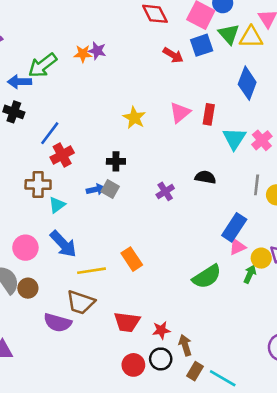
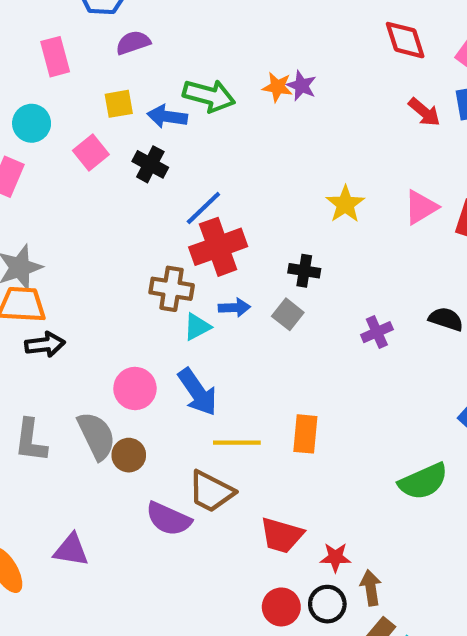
green arrow: (43, 65) -> (209, 96), turned -136
red cross: (62, 155) -> (218, 247), size x1.4
blue arrow: (96, 189) -> (234, 308), moved
orange rectangle: (132, 259) -> (305, 434), turned 30

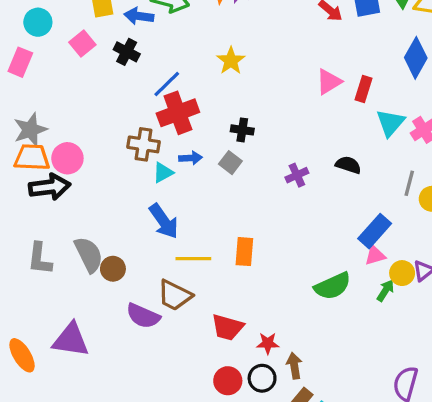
yellow star: (345, 204) -> (231, 61), moved
black arrow: (45, 344) -> (50, 187), size x1.4
pink circle: (135, 388) -> (67, 158), moved
purple triangle: (71, 550) -> (71, 340), size x1.4

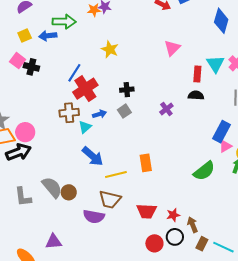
black cross: (127, 52) -> (31, 67), moved
red rectangle: (364, 89) -> (197, 74), moved
gray square: (230, 163) -> (124, 111), turned 32
purple triangle: (71, 340) -> (54, 242), size x0.7

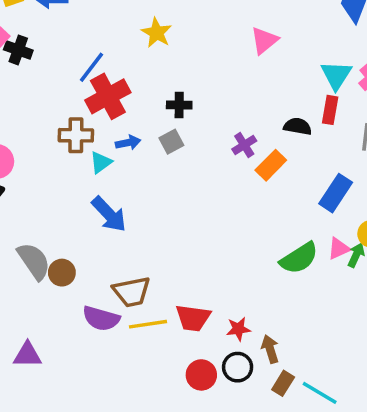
red rectangle: (197, 74) -> (330, 110), moved
pink triangle: (225, 146) -> (339, 248), moved
orange rectangle: (146, 163) -> (271, 165), moved, turned 48
yellow line: (116, 175) -> (148, 324), moved
brown trapezoid: (110, 199) -> (132, 292), turned -30

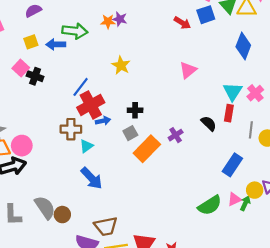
black semicircle: (298, 126) -> (209, 123), turned 35
blue arrow: (128, 143) -> (103, 121), moved
orange rectangle: (271, 165) -> (147, 149), moved, size x1.4

